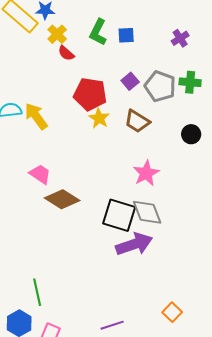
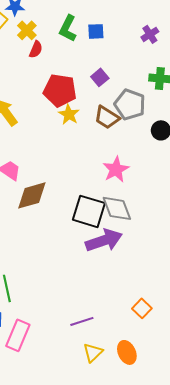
red semicircle: (66, 53) -> (36, 49), turned -108
gray pentagon: (160, 86) -> (130, 104), moved
brown diamond: (62, 199) -> (32, 195), turned -48

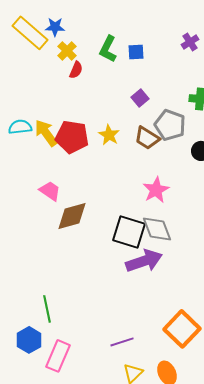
purple cross: (150, 34) -> (190, 42), moved
red pentagon: (60, 90) -> (72, 137), moved
orange square: (142, 308) -> (182, 329), size x1.8

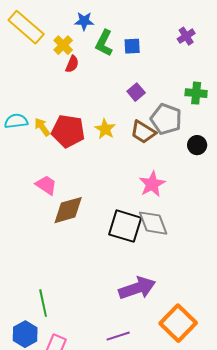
blue star: (55, 27) -> (84, 21), moved
yellow arrow: (46, 133) -> (42, 127), size x0.7
purple arrow: (144, 261) -> (137, 288), moved

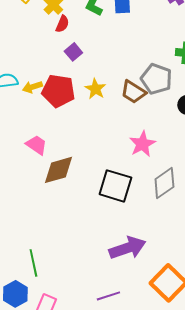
purple square: (136, 92) -> (73, 52), moved
yellow arrow: (42, 127) -> (32, 87), turned -72
gray diamond: (153, 223) -> (164, 183), moved, turned 76

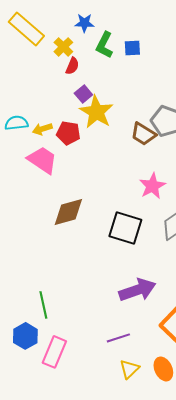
yellow star: (95, 89) -> (96, 112), moved, size x1.6
red pentagon: (58, 91) -> (68, 133), size x0.7
pink trapezoid: (36, 145) -> (42, 160), moved, size x1.4

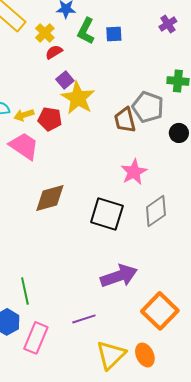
red semicircle: (72, 66) -> (54, 52), turned -144
brown trapezoid: (143, 134) -> (125, 120), turned 44
purple line: (118, 338) -> (84, 319), moved
yellow triangle: (129, 369) -> (111, 355), size x1.5

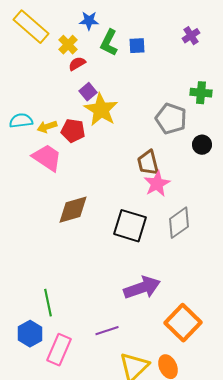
brown trapezoid: (125, 120) -> (148, 163), moved

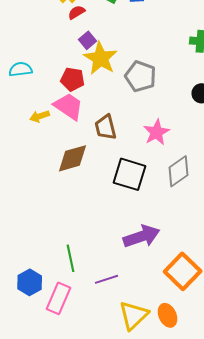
gray pentagon: (171, 119) -> (141, 76), moved
yellow arrow: (47, 127) -> (40, 116), moved
pink trapezoid: (47, 158) -> (69, 106), moved
brown trapezoid: (148, 163) -> (106, 127), moved
green line: (48, 303) -> (71, 258), moved

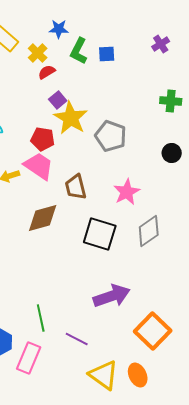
purple line: (107, 279) -> (77, 339), turned 45
yellow triangle: (134, 315) -> (104, 375), turned -40

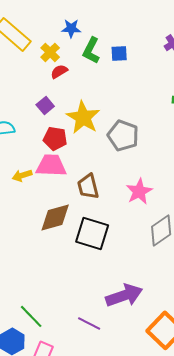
purple square: (58, 100) -> (45, 105), moved
pink trapezoid: (39, 166) -> (51, 165), turned -32
black square: (100, 234) -> (92, 233), moved
green line: (41, 318) -> (31, 316), moved, turned -32
purple line: (77, 339) -> (89, 323), moved

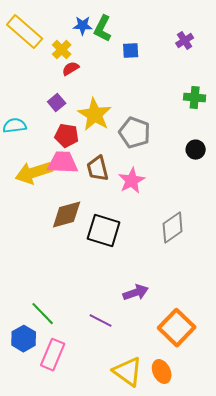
green L-shape: (91, 50) -> (103, 29), moved
yellow arrow: (22, 175) -> (34, 173), size x1.8
brown trapezoid: (88, 186) -> (98, 169), moved
pink star: (139, 191) -> (132, 181), moved
purple arrow: (124, 295) -> (136, 293), size x0.7

